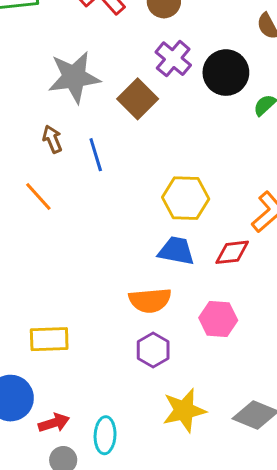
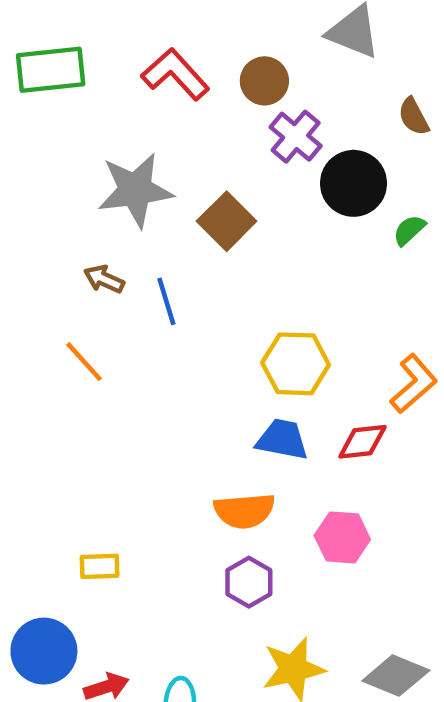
purple cross: (173, 59) -> (296, 137), moved
brown arrow: (52, 139) -> (104, 279), turned -44
yellow rectangle: (49, 339) -> (100, 566), size x0.7

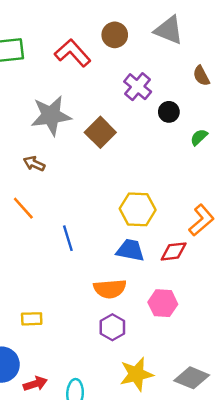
brown circle: (264, 81) -> (115, 35), moved
black circle: (353, 183) -> (169, 112), size x0.6
blue line: (166, 301) -> (68, 238), moved

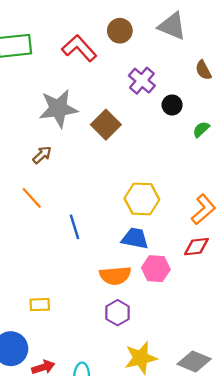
brown arrow: (34, 164) -> (42, 155), turned 114
red diamond: (174, 251) -> (196, 247), moved
pink hexagon: (163, 303) -> (156, 269), moved

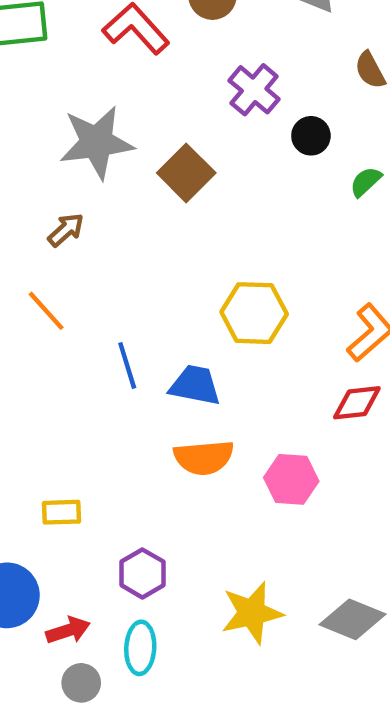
blue trapezoid: (135, 238) -> (195, 385), moved
pink hexagon: (156, 269) -> (291, 479), moved
purple hexagon: (118, 313) -> (142, 573), moved

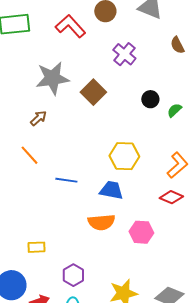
black circle: (311, 136) -> (150, 99), moved
green semicircle: (366, 182) -> (174, 110), moved
blue line: (127, 366) -> (66, 180), turned -65
blue trapezoid: (195, 385) -> (111, 190), moved
red diamond: (357, 403) -> (171, 197), turned 30

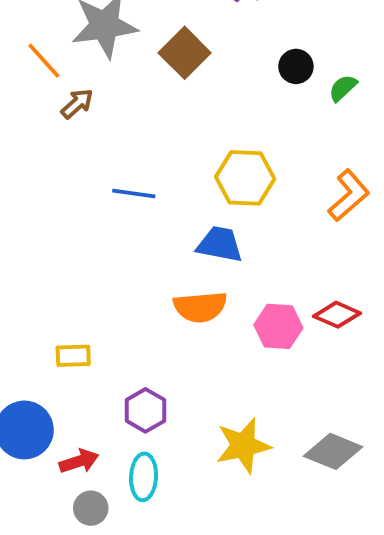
orange line: (29, 155) -> (44, 61), moved
blue line: (66, 180) -> (134, 194), moved
red diamond: (171, 197) -> (337, 315), moved

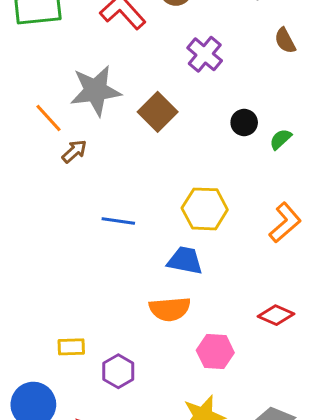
pink hexagon: (278, 326) -> (215, 351), moved
purple hexagon: (145, 410) -> (118, 371), moved

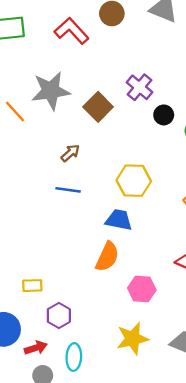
purple cross: (205, 54) -> (140, 87), moved
brown arrow: (74, 151) -> (70, 153), moved
orange semicircle: (170, 309) -> (107, 257), turned -60
purple hexagon: (118, 371) -> (59, 316), moved

